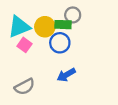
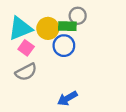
blue arrow: (66, 75) -> (67, 98), moved
gray semicircle: (25, 87) -> (26, 72), moved

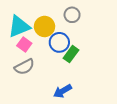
green rectangle: (67, 26) -> (71, 54), moved, turned -56

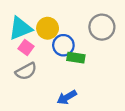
gray circle: (72, 15) -> (102, 27), moved, size x1.5
green rectangle: (71, 54) -> (76, 58), turned 63

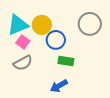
green rectangle: (76, 58) -> (66, 61), moved

